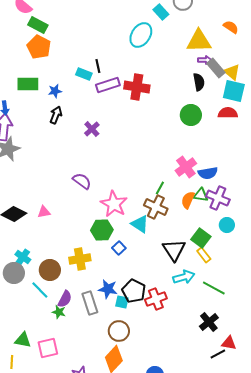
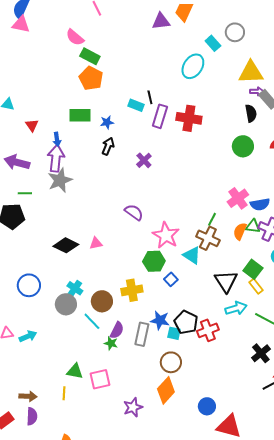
purple rectangle: (108, 85) -> (160, 116), turned -55
gray rectangle: (90, 303) -> (142, 334), turned 30

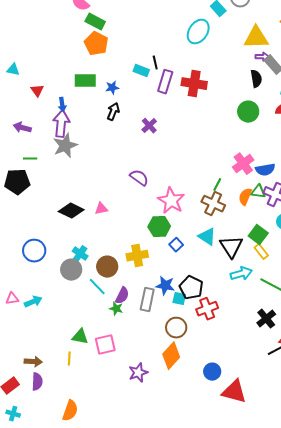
purple arrow: (17, 162) -> (22, 128), size x0.7
cyan triangle: (192, 255) -> (207, 237), moved
red cross: (208, 330) -> (207, 309), moved

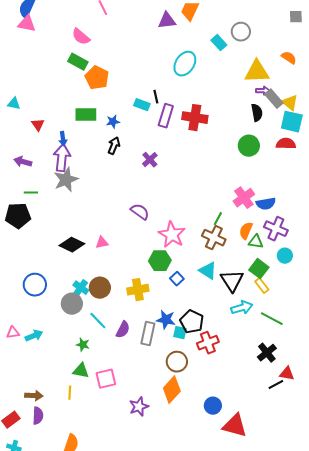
green rectangle: (95, 22) -> (78, 62), moved
cyan ellipse: (198, 32) -> (185, 64), moved
green triangle: (258, 192) -> (256, 242), moved
brown circle: (107, 267) -> (100, 288), moved
green star: (116, 309) -> (83, 345), moved

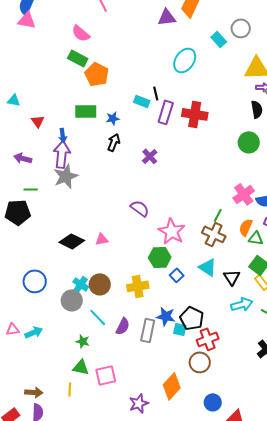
black triangle: (232, 281) -> (232, 277), size x0.7
brown circle: (177, 362) -> (200, 362), moved

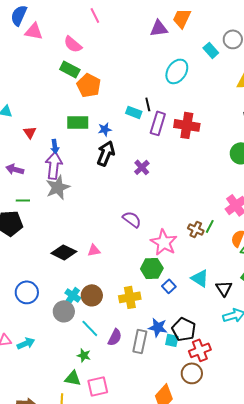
pink triangle: (27, 20) -> (34, 31), moved
black arrow: (114, 142) -> (106, 153), size x1.4
brown cross: (214, 234) -> (196, 229), moved, size x0.7
green star: (83, 341) -> (84, 355), moved

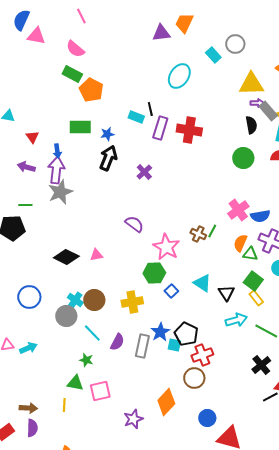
pink line: (95, 15) -> (81, 16), moved
purple arrow: (15, 169) -> (26, 167), moved
blue star: (158, 327) -> (160, 332), turned 30

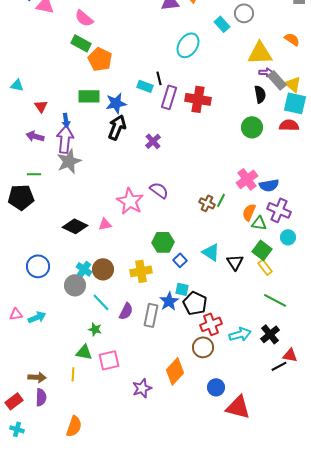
blue star: (107, 134) -> (116, 103), size x1.5
purple semicircle: (134, 224) -> (159, 190), moved
pink star: (166, 247) -> (130, 201), moved
cyan arrow: (236, 320) -> (240, 334), moved
cyan square: (174, 345) -> (182, 289), moved

